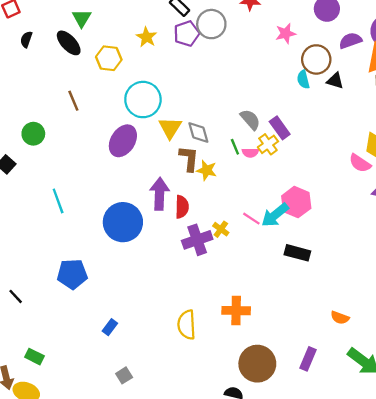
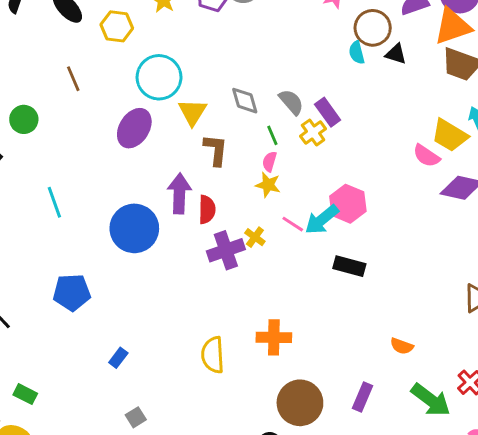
gray diamond: (198, 133) -> (245, 101), moved
pink semicircle: (250, 153) -> (269, 162), moved, turned 105
yellow star: (207, 170) -> (268, 185), moved

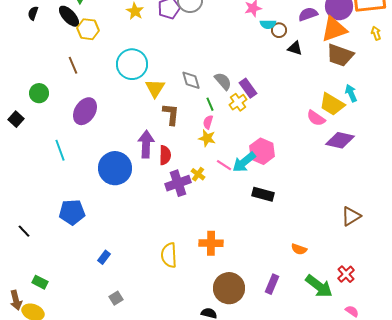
yellow hexagon: (117, 26) -> (88, 29), moved
brown circle: (373, 28) -> (279, 30), size x0.6
cyan semicircle: (357, 53) -> (268, 24), moved, turned -77
purple ellipse: (134, 128) -> (85, 111), moved

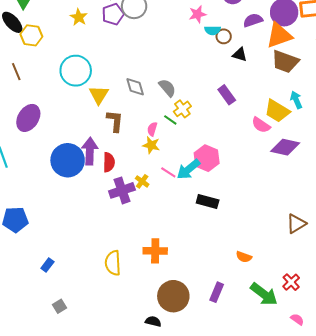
purple rectangle: (248, 88) -> (227, 95), moved
green line: (210, 104) -> (170, 120), moved, turned -32
blue circle: (115, 168) -> (68, 160), moved

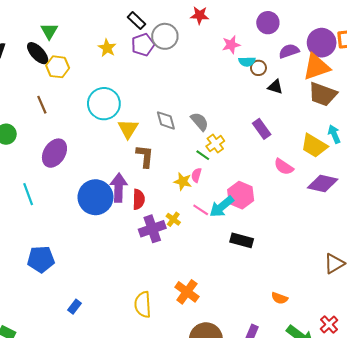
pink semicircle: (261, 125) -> (284, 167), moved
pink semicircle: (152, 129) -> (196, 175), moved
orange cross: (155, 251) -> (187, 292), turned 35

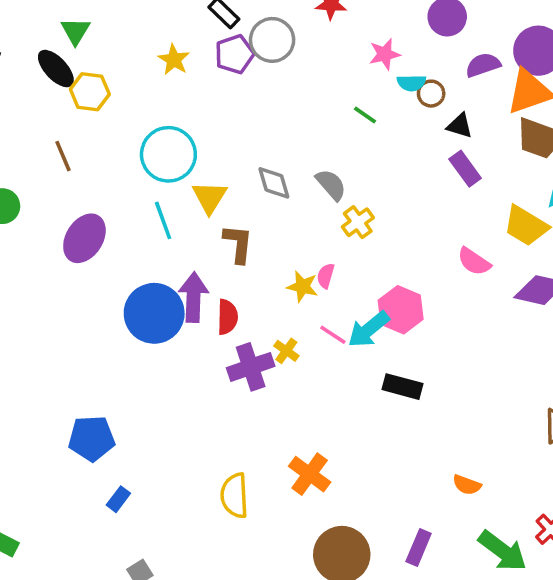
purple rectangle: (262, 129) -> (465, 169), moved
green line: (203, 155) -> (365, 115), moved
cyan line: (28, 194) -> (163, 220), moved
blue pentagon: (41, 259) -> (92, 438), moved

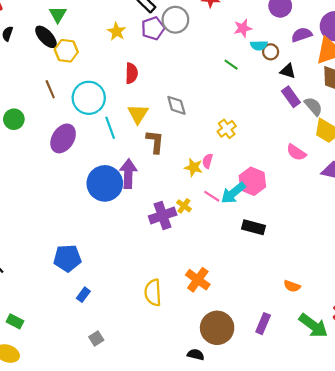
cyan circle: (168, 154) -> (89, 98), moved
gray semicircle: (331, 185) -> (313, 106), moved
red semicircle: (227, 317) -> (132, 73), moved

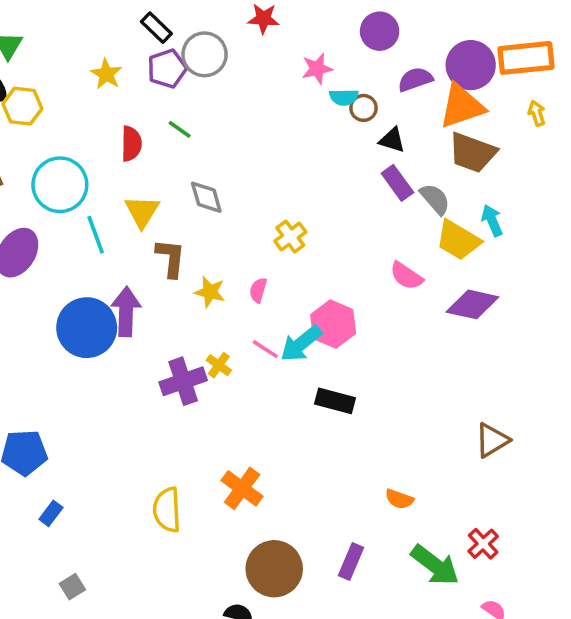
green line: (231, 65) -> (180, 129), moved
yellow star: (194, 167) -> (210, 292), moved

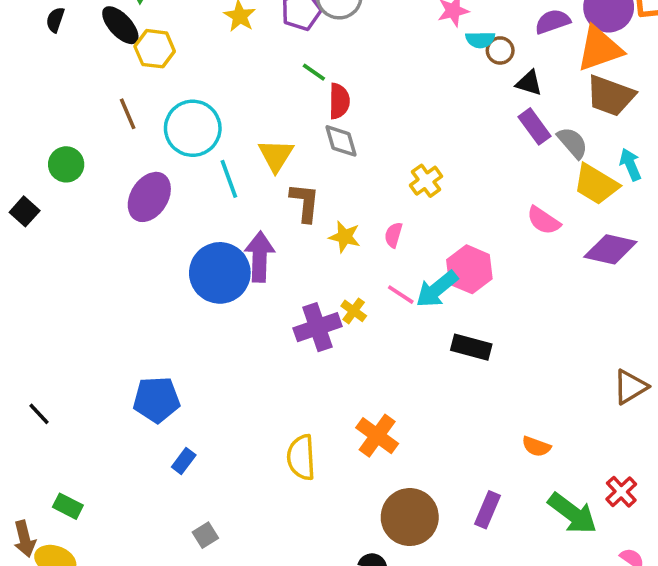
red semicircle: (131, 144) -> (339, 101), moved

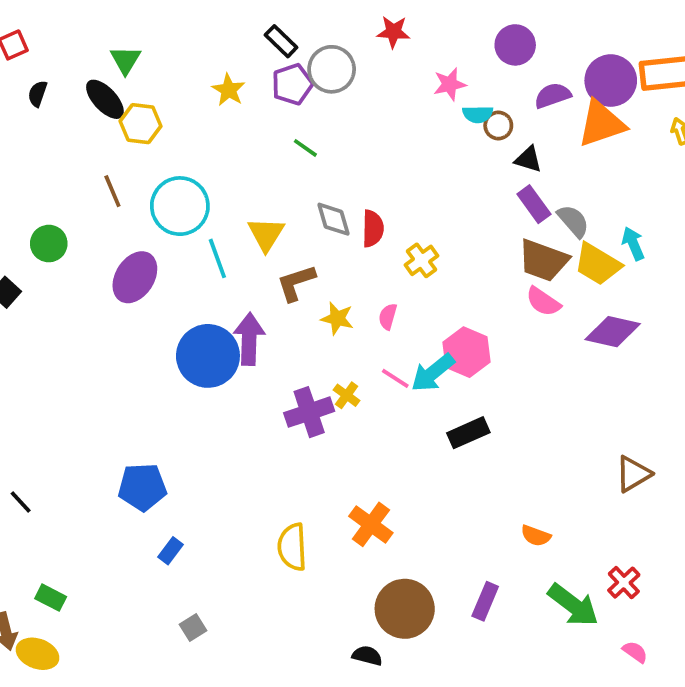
brown trapezoid: (610, 96) -> (543, 260), moved
red semicircle: (339, 101) -> (373, 229), moved
brown L-shape: (305, 202) -> (296, 283), turned -114
black rectangle: (471, 347) -> (468, 433), turned -39

